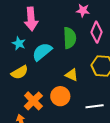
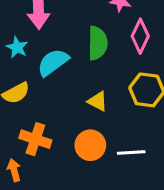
orange circle: (60, 96) -> (90, 145), moved
orange cross: (33, 101) -> (35, 139), turned -30

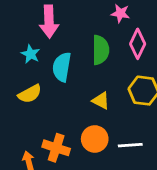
cyan semicircle: (53, 62) -> (62, 67), turned -44
orange cross: (35, 139) -> (56, 148), moved

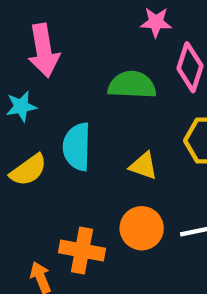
green semicircle: (101, 50) -> (132, 85), turned -80
cyan star: (30, 54) -> (21, 106), turned -30
cyan semicircle: (62, 67) -> (77, 147), moved

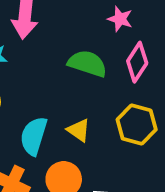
cyan semicircle: (77, 147) -> (34, 136), moved

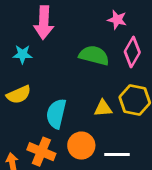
yellow triangle: (79, 130) -> (103, 108), moved, turned -36

